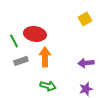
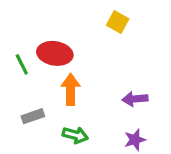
yellow square: (85, 19) -> (118, 22), moved, turned -32
gray rectangle: (21, 61) -> (33, 116), moved

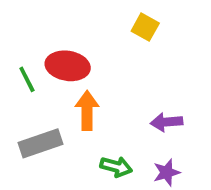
gray rectangle: (33, 116) -> (40, 143), size x1.5
green arrow: (75, 135) -> (116, 167), moved

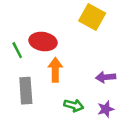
yellow square: (145, 27) -> (92, 17), size x1.5
gray rectangle: (40, 143) -> (26, 91), turned -75

